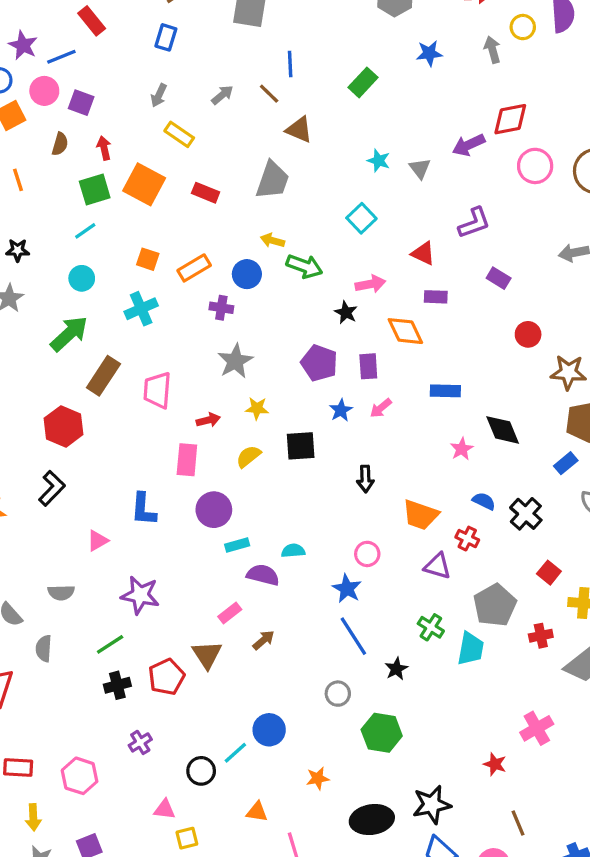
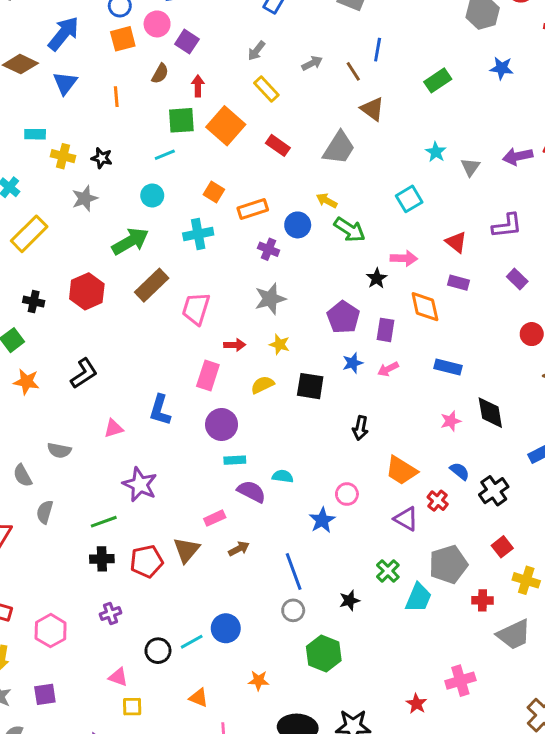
red hexagon: (63, 426) -> (87, 291), moved
gray semicircle: (61, 593) -> (59, 450), moved
blue line: (353, 636) -> (294, 572), moved

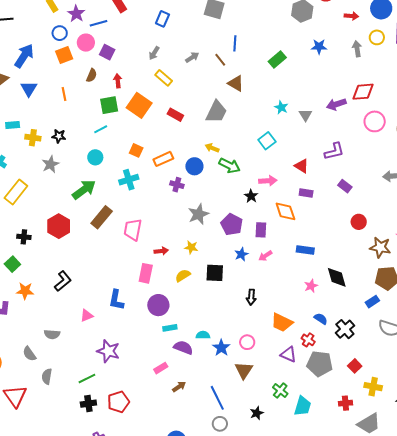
gray star: (270, 299) -> (198, 214), moved
blue star: (322, 520) -> (221, 348), moved
brown triangle: (186, 550) -> (244, 370), moved
gray pentagon: (448, 564) -> (320, 364), moved, turned 30

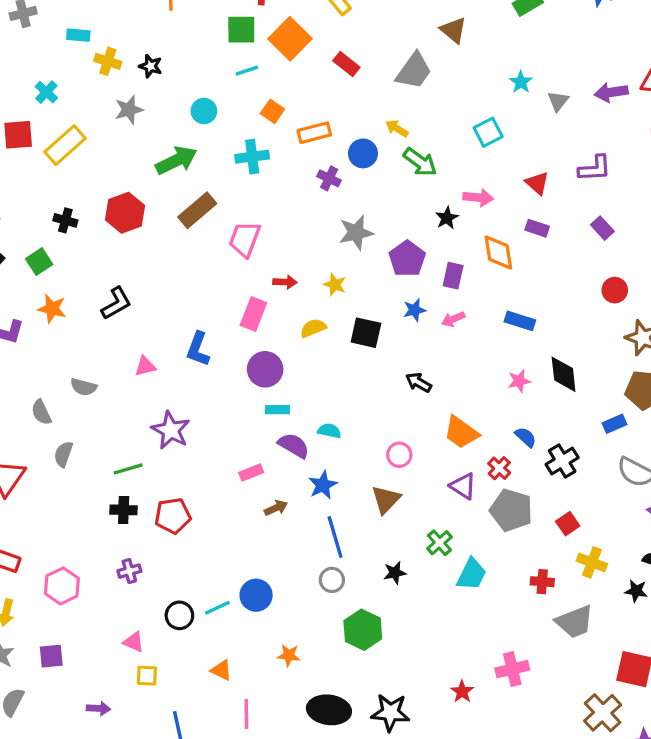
cyan line: (101, 129) -> (247, 71), moved
black arrow: (251, 297) -> (419, 382), turned 105
blue star: (221, 348) -> (323, 485), moved

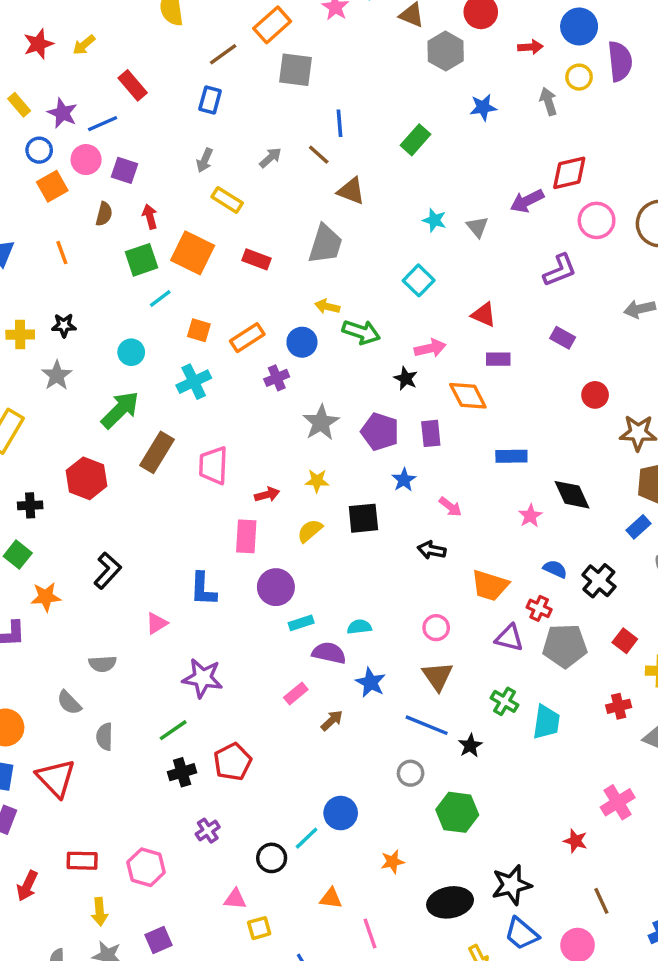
purple L-shape: (595, 168) -> (560, 270), moved
purple cross: (329, 178) -> (277, 378), turned -30
pink arrow: (453, 319) -> (450, 507), moved, turned -100
blue line: (335, 537) -> (427, 725), moved, turned -33

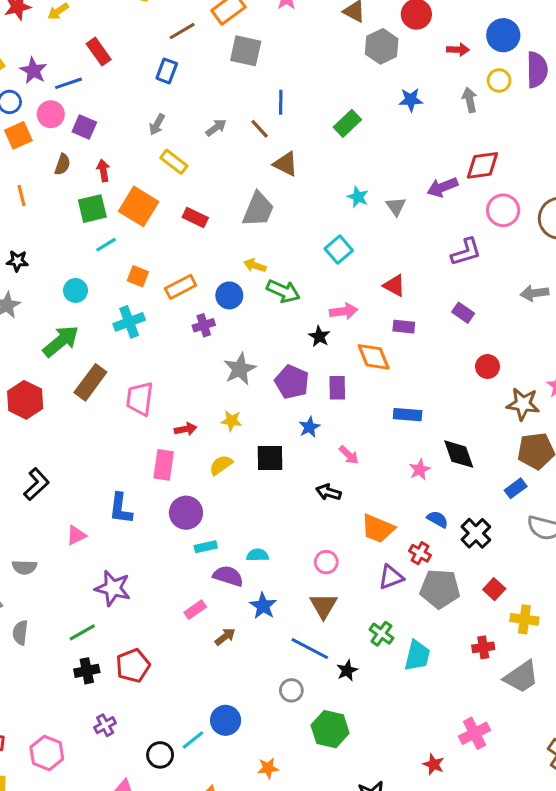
purple triangle: (509, 638) -> (391, 577), turned -40

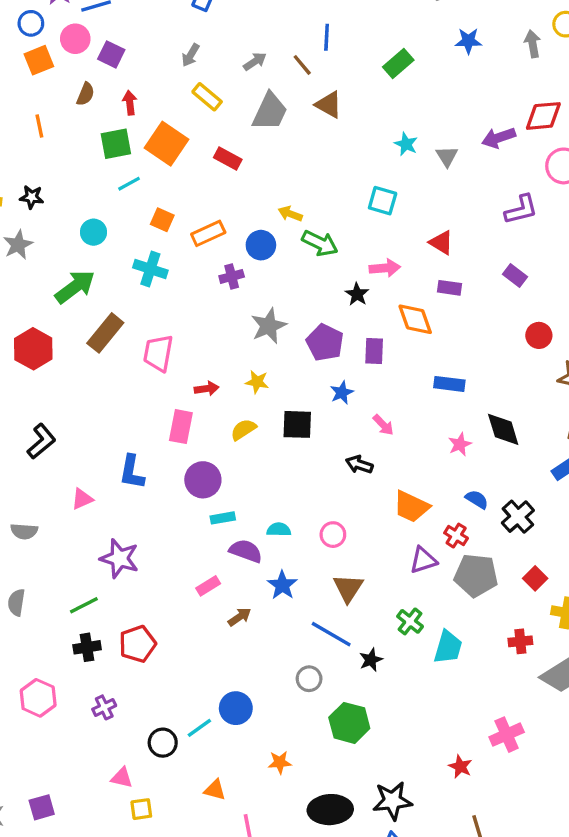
gray trapezoid: (258, 209) -> (270, 112), moved
cyan square: (339, 250) -> (383, 201), turned -36
cyan cross: (129, 322) -> (150, 269), turned 36
pink circle: (326, 562) -> (333, 535), moved
pink hexagon: (47, 753) -> (38, 698), moved

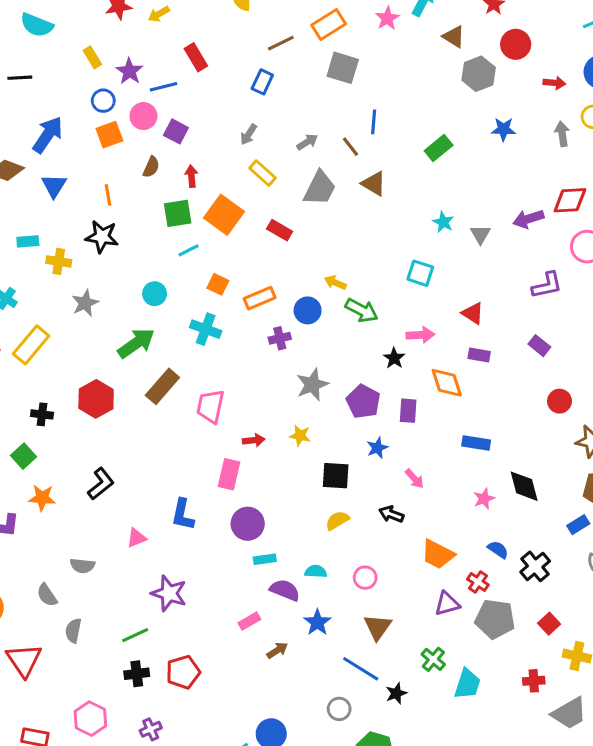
black star: (32, 197) -> (102, 237), moved, size x1.5
yellow semicircle: (243, 430) -> (337, 520), moved

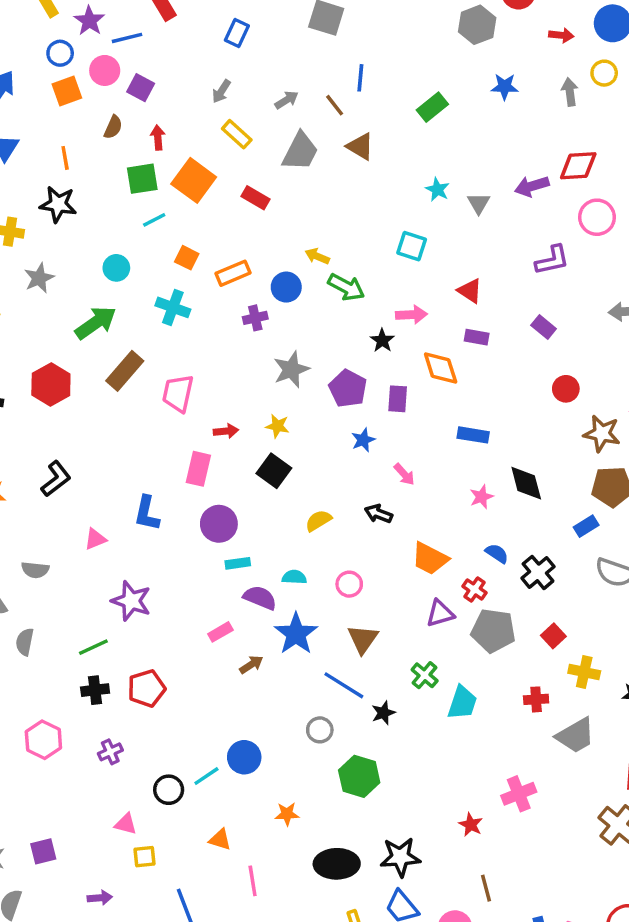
black square: (336, 476) -> (274, 471), moved, turned 32
blue star: (317, 622) -> (296, 634), size x1.4

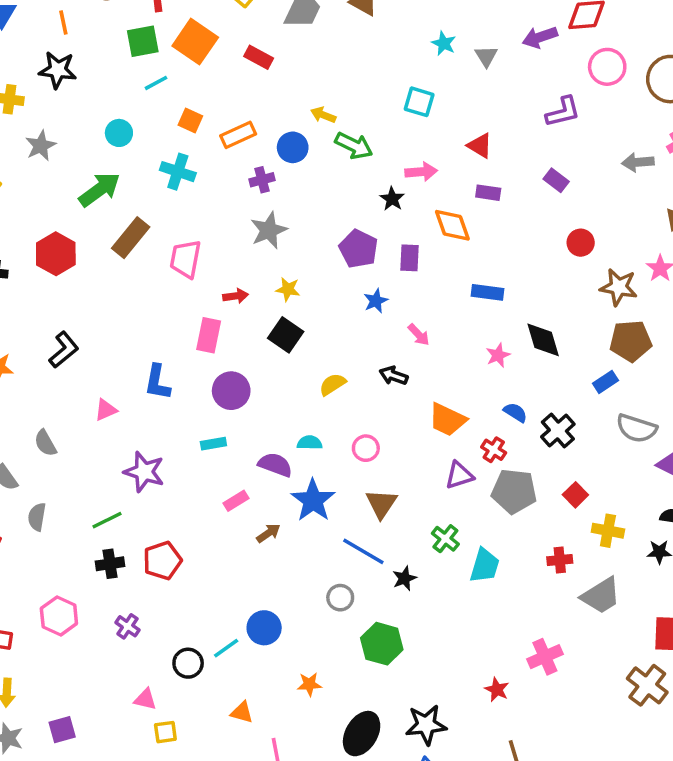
gray star: (291, 369) -> (269, 230), moved
cyan rectangle: (238, 563) -> (213, 444), moved
gray semicircle: (35, 570) -> (45, 443), turned 56
purple cross: (110, 752) -> (127, 626), turned -30
black ellipse: (337, 864) -> (362, 734), turned -57

